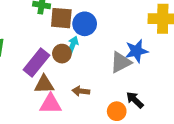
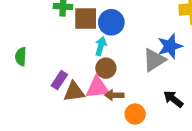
brown circle: (62, 54) -> (106, 68), moved
purple rectangle: (36, 63) -> (59, 80), moved, size x0.6
pink triangle: (51, 104) -> (97, 88), moved
orange circle: (117, 111) -> (135, 114), moved

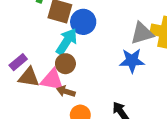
cyan arrow: (101, 46) -> (67, 41), size x1.5
gray triangle: (154, 60) -> (142, 33), moved

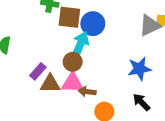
blue star: (132, 61) -> (139, 69), moved
brown circle: (65, 64) -> (73, 62), moved

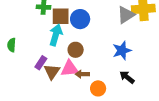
cyan arrow: (80, 45) -> (56, 35), moved
brown circle: (73, 62) -> (76, 50), moved
brown triangle: (50, 84) -> (52, 72), turned -48

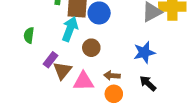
green semicircle: (12, 45) -> (29, 35), moved
pink triangle: (70, 69) -> (83, 81), moved
brown arrow: (82, 74) -> (112, 76), moved

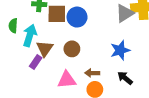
cyan arrow: (70, 29) -> (30, 35), moved
green semicircle: (29, 35) -> (13, 26), moved
brown triangle: (62, 71) -> (45, 49), moved

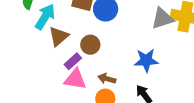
purple rectangle: (36, 62) -> (73, 61), moved

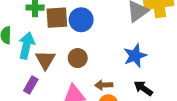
purple rectangle: (73, 61) -> (31, 85), moved

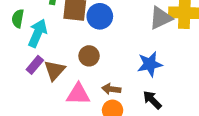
brown triangle: (45, 60) -> (55, 70), moved
purple rectangle: (31, 85) -> (35, 65), moved

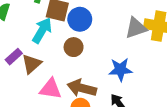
cyan arrow: (38, 33) -> (42, 30), moved
brown circle: (89, 56) -> (74, 47), moved
brown arrow: (111, 89) -> (82, 88), size x1.6

